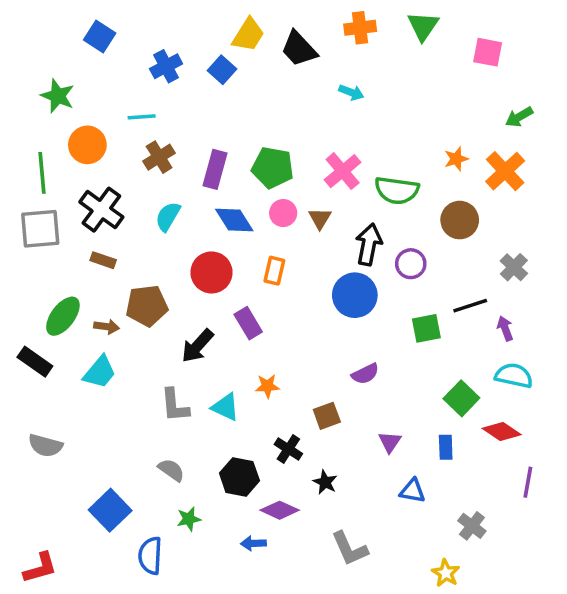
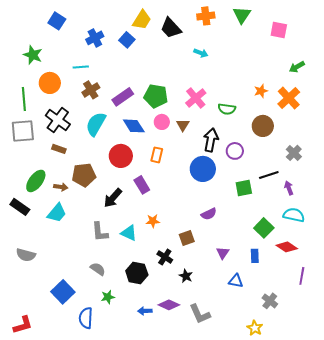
purple rectangle: (215, 169) -> (123, 97), turned 40
green semicircle: (397, 190) -> (227, 109), size x0.7
cyan semicircle: (168, 217) -> (96, 124), size x1.4
purple diamond: (280, 510) -> (169, 305), moved

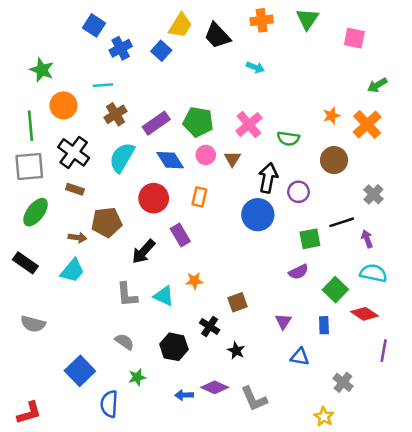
blue square: (57, 21) -> (94, 25), moved
green ellipse: (36, 181) -> (36, 212), moved
purple semicircle: (209, 214) -> (298, 272), moved

